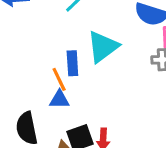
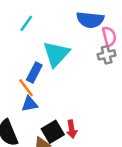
blue rectangle: (72, 63) -> (34, 72), turned 42

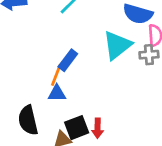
cyan triangle: (56, 54) -> (117, 45), moved
orange line: (26, 88) -> (56, 75), turned 48

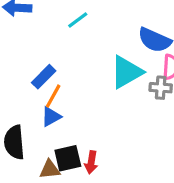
blue rectangle: (68, 60) -> (44, 77), moved
blue triangle: (57, 93) -> (51, 117), turned -36

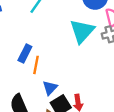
blue triangle: (51, 117) -> (50, 88), moved

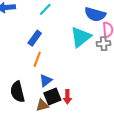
blue rectangle: (25, 53) -> (35, 38), moved

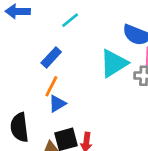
blue triangle: (46, 80) -> (57, 104), moved

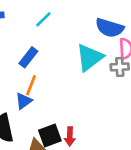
blue triangle: (57, 104) -> (24, 101), moved

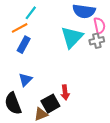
orange line: (31, 85) -> (20, 28), moved, turned 49
red arrow: (70, 136) -> (65, 92), moved

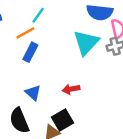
blue triangle: (25, 80) -> (33, 93), turned -32
red arrow: (65, 92) -> (71, 89), moved, turned 88

